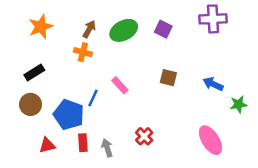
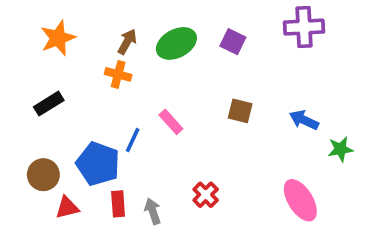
brown circle: (31, 104) -> (43, 175), moved

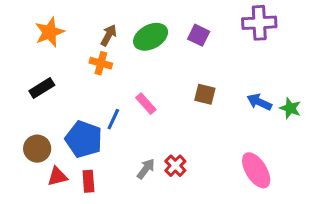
green star: (340, 149) -> (290, 108), moved, turned 30
red rectangle: (118, 204) -> (88, 181), moved
gray arrow: (153, 211) -> (146, 169), moved, turned 55

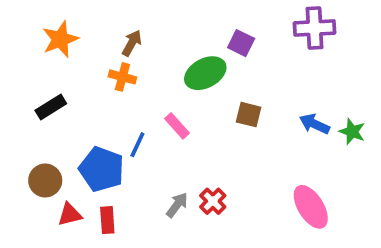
green ellipse: (151, 37) -> (205, 73), moved

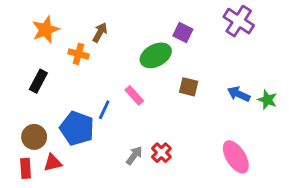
purple cross: (314, 28) -> (239, 21), turned 36
orange cross: (122, 77) -> (78, 54), moved
black rectangle: (51, 107) -> (38, 81), turned -30
red rectangle: (107, 220) -> (26, 168), moved

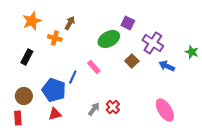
purple cross: (239, 21) -> (153, 43), moved
brown square: (189, 87) -> (132, 61), turned 32
green star: (267, 100) -> (192, 52), moved
red triangle: (53, 163) -> (55, 114), moved

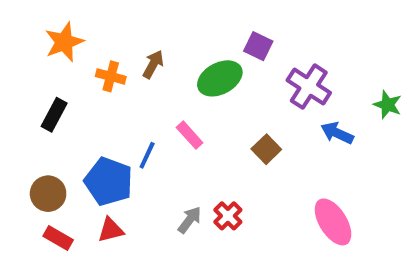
brown arrow: (70, 23) -> (153, 64), moved
brown square: (132, 61) -> (266, 149), moved
red rectangle: (18, 118) -> (58, 238), moved, turned -56

